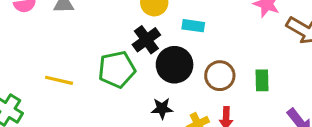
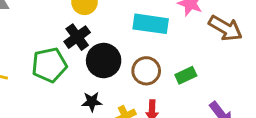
cyan rectangle: (193, 26) -> (151, 24), moved, size x1.6
green rectangle: (262, 80) -> (186, 75), turned 66

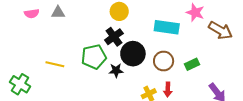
black star: (92, 102) -> (116, 71), moved

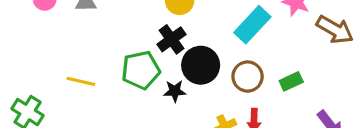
cyan rectangle: (167, 27) -> (252, 25), turned -55

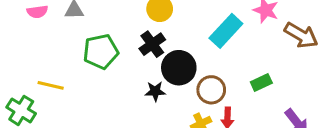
green pentagon: (141, 70) -> (101, 51), moved
brown circle: (248, 77) -> (211, 90), moved
yellow line: (81, 81) -> (51, 85), moved

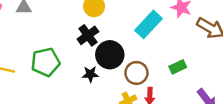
green pentagon: (101, 51) -> (46, 62), moved

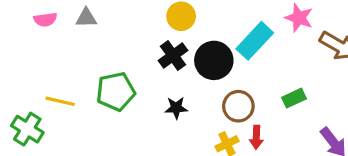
black circle: (110, 55) -> (214, 60), moved

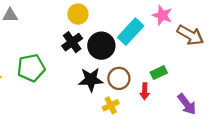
black star: (176, 108) -> (91, 80), moved, size x1.5
red arrow: (256, 137) -> (145, 91), moved

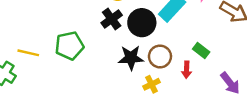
green rectangle: (159, 73) -> (201, 50), turned 63

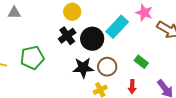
red arrow: (187, 70) -> (132, 87), moved

